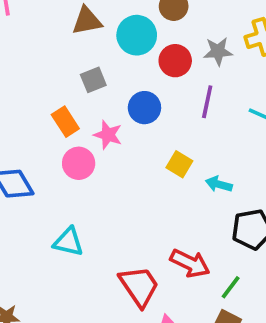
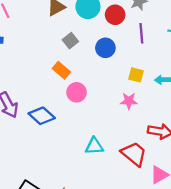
pink star: (108, 135) -> (129, 101), moved
cyan triangle: (68, 242) -> (94, 146), moved

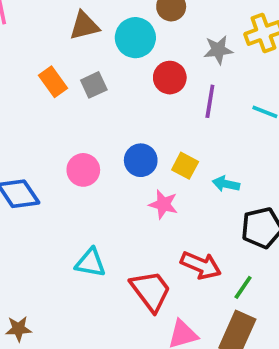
red circle: (115, 15) -> (170, 78), moved
blue circle: (105, 48) -> (141, 160), moved
orange rectangle: (61, 70) -> (53, 82), moved

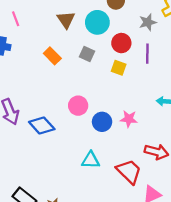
brown triangle: (84, 26) -> (66, 20), turned -42
gray square: (94, 85) -> (87, 54), moved, turned -32
blue circle: (141, 160) -> (102, 122), moved
yellow square: (185, 166) -> (119, 68), moved

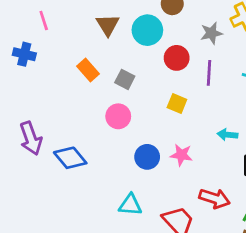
gray square: (87, 54) -> (125, 79), moved
yellow square: (119, 68) -> (177, 103), moved
pink circle: (78, 106) -> (118, 116), moved

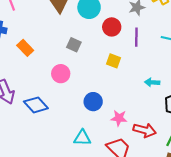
orange rectangle: (88, 70) -> (25, 48), moved
pink circle: (118, 116) -> (61, 74), moved
pink star: (181, 155) -> (119, 118), moved

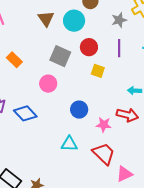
red circle: (112, 27) -> (89, 47), moved
gray square: (74, 45) -> (60, 56), size x1.5
red arrow: (145, 130) -> (127, 115), moved

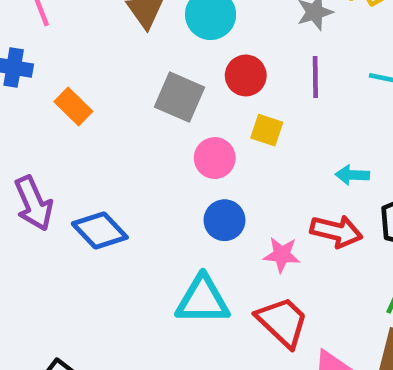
pink circle: (48, 84) -> (215, 158), moved
cyan triangle: (69, 144) -> (203, 300), size x1.4

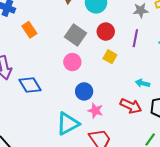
pink circle: (215, 158) -> (72, 62), moved
pink star: (282, 255) -> (95, 111), moved
cyan triangle: (203, 300) -> (68, 124), turned -40

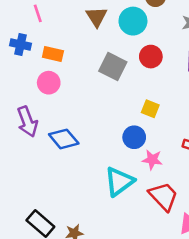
orange rectangle: (29, 30) -> (53, 54), moved, turned -35
yellow square: (110, 57) -> (150, 109), moved
pink circle: (72, 62) -> (49, 83), moved

